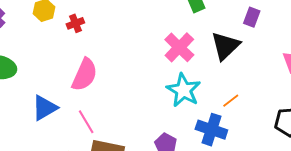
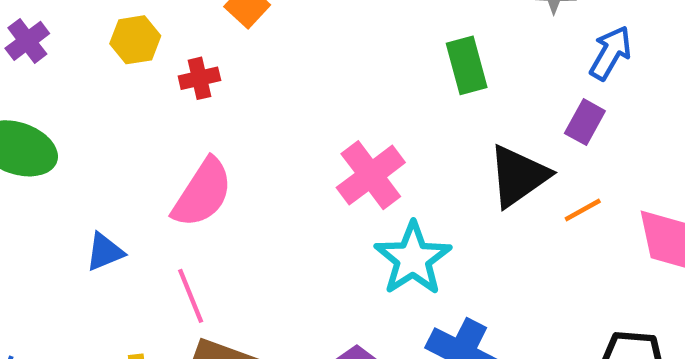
pink cross: (179, 47) -> (371, 175), moved
orange line: (231, 101) -> (583, 210), moved
blue triangle: (45, 108) -> (105, 252), size x0.7

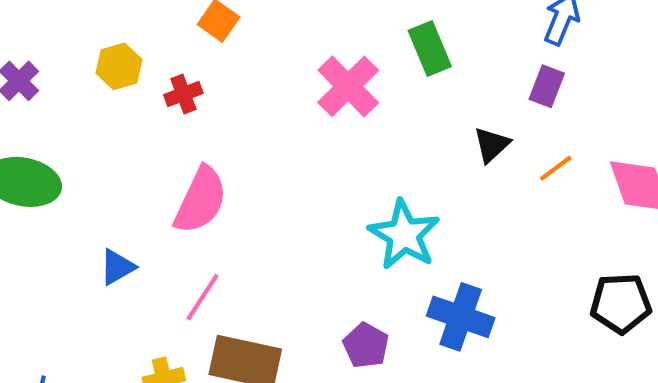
pink cross: (371, 175) -> (348, 86), moved
black triangle: (518, 176) -> (492, 145), size x0.6
pink line: (191, 296) -> (203, 297), turned 63

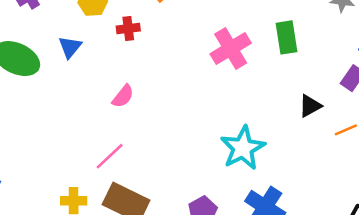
pink semicircle: (201, 200) -> (123, 96), size x0.6
blue triangle: (117, 267) -> (70, 47), moved, turned -35

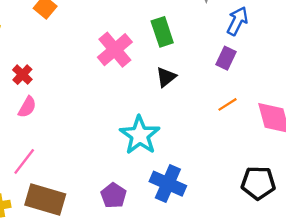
red cross: (128, 29) -> (22, 75), moved, turned -30
black triangle: (310, 106) -> (166, 77), moved

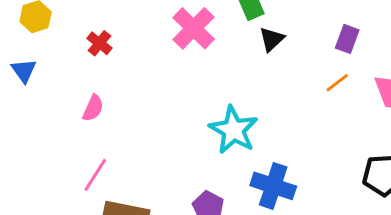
purple rectangle: (226, 58) -> (347, 39), moved
red cross: (22, 75) -> (99, 43), moved
black triangle: (166, 77) -> (272, 39), moved

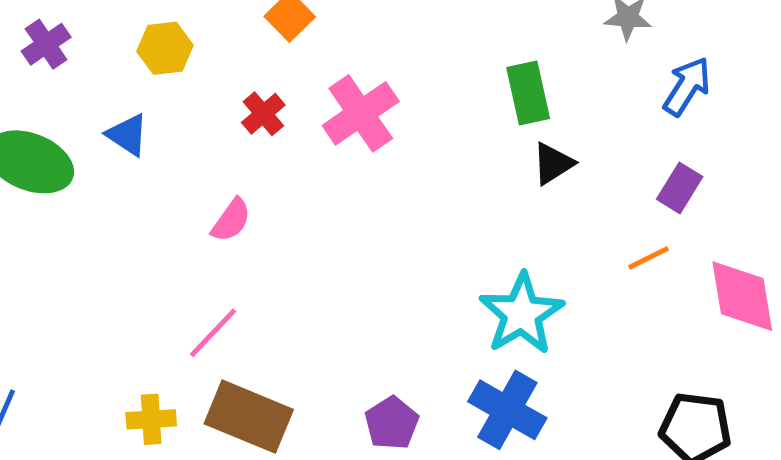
pink cross: (194, 28) -> (361, 113), moved
blue triangle: (24, 71) -> (127, 135), turned -32
cyan star: (233, 130) -> (521, 314), moved

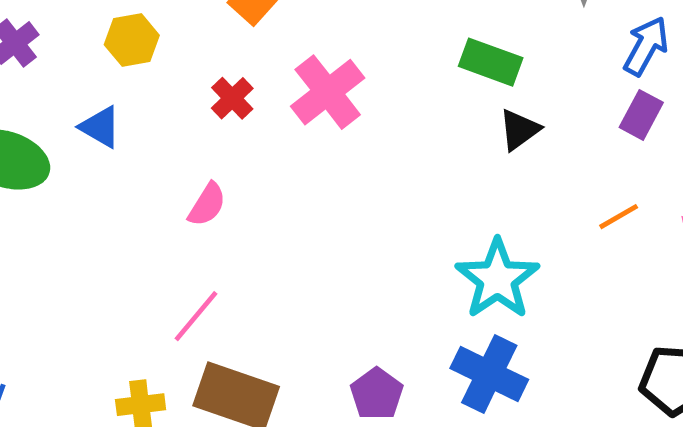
green rectangle: (528, 93) -> (491, 62), turned -54
purple rectangle: (680, 188) -> (641, 115), moved

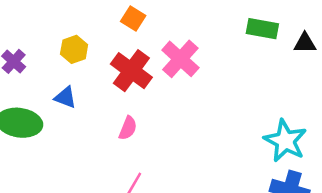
red cross: (232, 98) -> (131, 71), size x1.8
black triangle: (519, 130) -> (305, 43), moved, turned 45

